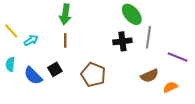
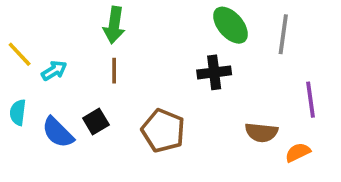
gray line: (148, 37) -> (283, 34), moved
purple line: (178, 57) -> (311, 100), turned 60
brown semicircle: (149, 76) -> (261, 132), turned 30

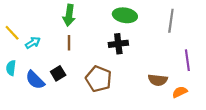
green ellipse: (231, 25) -> (125, 15), moved, turned -40
black cross: (214, 72) -> (118, 44), moved

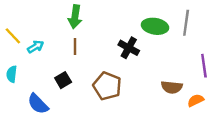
green ellipse: (125, 15) -> (155, 26), moved
black cross: (118, 44) -> (129, 48), turned 36
blue semicircle: (35, 80) -> (38, 104), moved

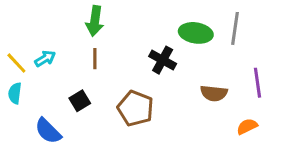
yellow line: (13, 36) -> (16, 63), moved
brown semicircle: (172, 87) -> (214, 93), moved

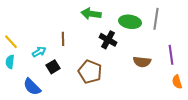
green arrow: (95, 21) -> (91, 14), moved, turned 90
cyan arrow: (45, 59) -> (39, 52), moved
orange semicircle: (247, 126) -> (177, 82), moved, turned -80

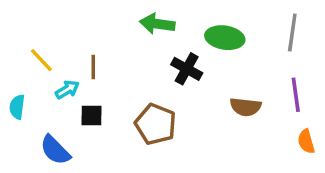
gray line: (156, 19) -> (292, 32), moved
brown line: (63, 39) -> (93, 67), moved
yellow line: (11, 42) -> (41, 60), moved
black square: (53, 67) -> (92, 116), turned 32

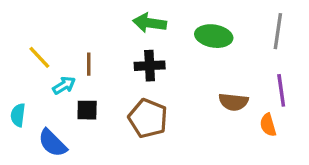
black cross: (187, 69) -> (150, 66), moved, turned -32
cyan semicircle: (17, 107) -> (18, 115), moved
orange semicircle: (306, 141) -> (268, 125), moved

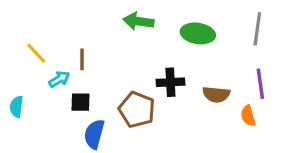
black cross: (150, 66) -> (170, 82), moved
blue semicircle: (53, 143) -> (94, 134), moved, turned 60

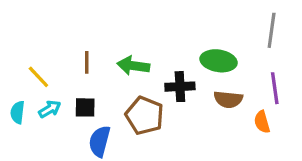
green arrow: (138, 21) -> (133, 66), moved
green ellipse: (198, 33) -> (219, 61), moved
yellow line: (36, 53) -> (38, 77), moved
cyan arrow: (59, 79) -> (50, 109), moved

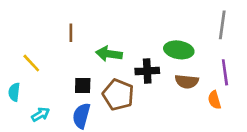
brown line: (87, 62) -> (71, 33), moved
black square: (85, 107) -> (83, 85), moved
cyan arrow: (50, 109) -> (41, 114), moved

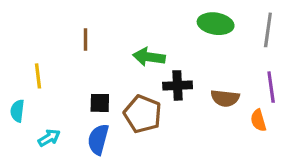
green ellipse: (179, 50) -> (216, 24), moved
green arrow: (109, 54) -> (149, 57), moved
yellow line: (31, 63) -> (38, 76), turned 36

